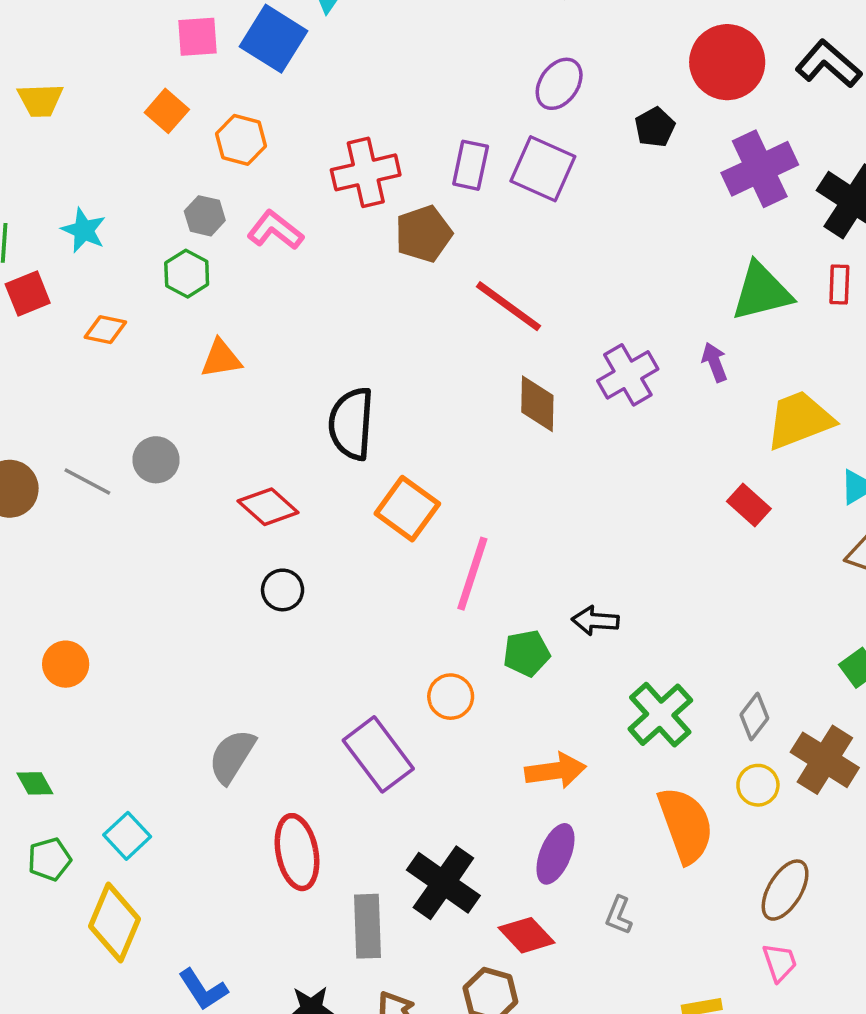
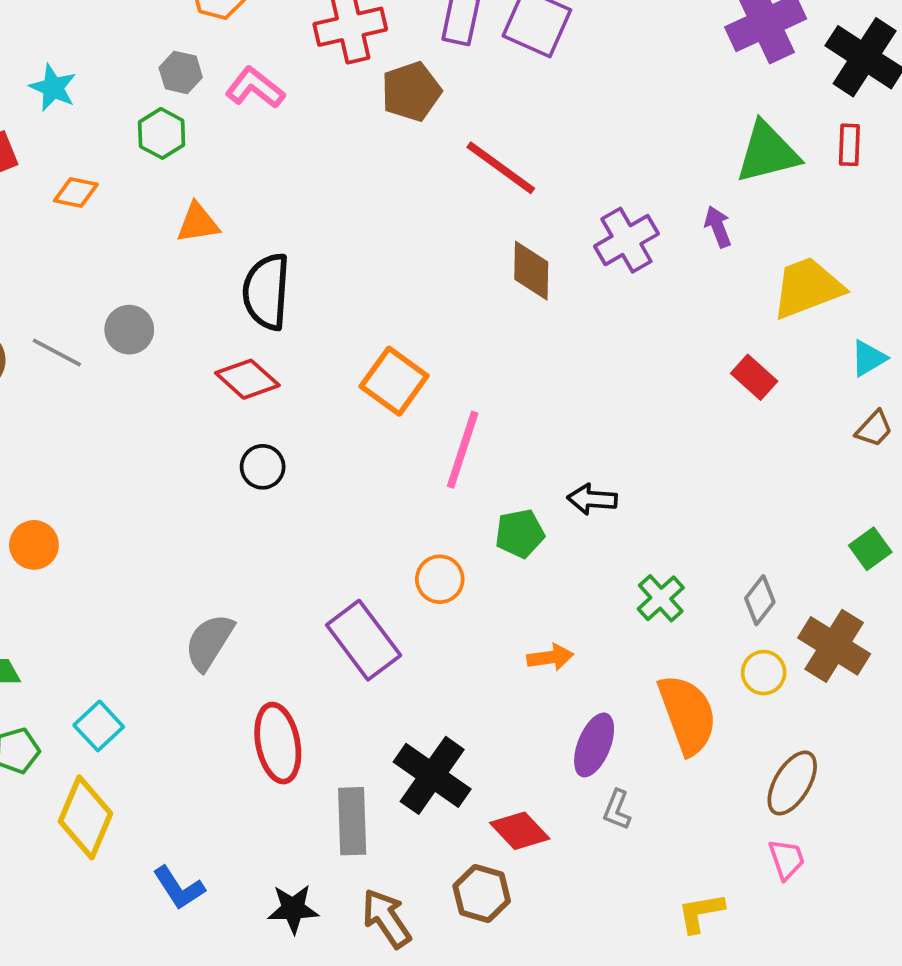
black semicircle: (351, 424) -> (266, 292), moved
green cross: (660, 715) -> (661, 598), size x0.7
orange arrow: (555, 771) -> (550, 657), size x0.7
purple ellipse: (555, 854) -> (594, 745), moved

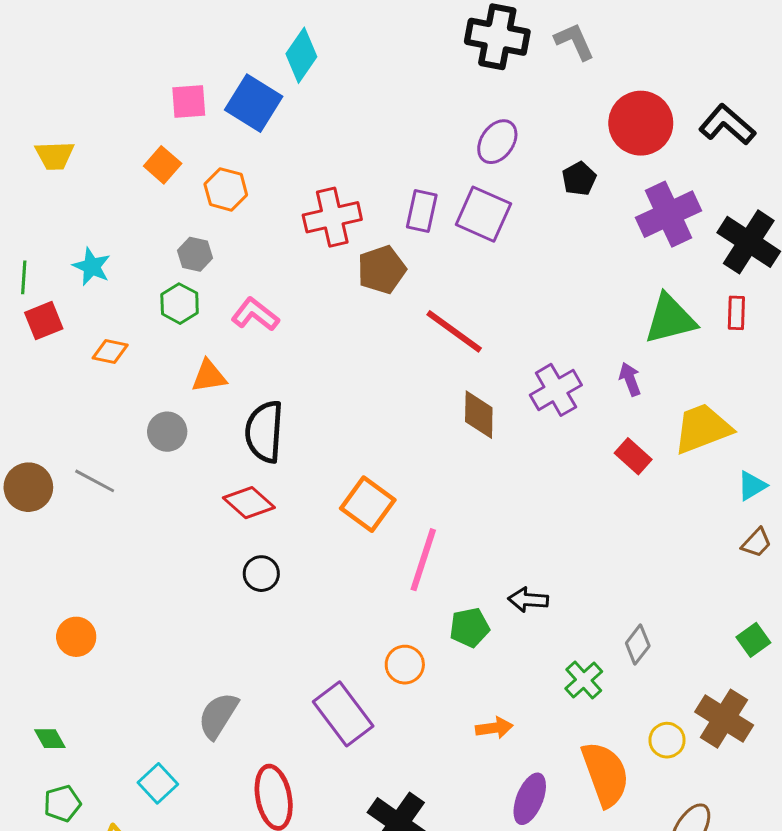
pink L-shape: (255, 88) -> (255, 314), moved
gray circle: (129, 330) -> (167, 432), moved
red rectangle: (754, 377) -> (633, 456), moved
gray diamond: (760, 600) -> (638, 645), moved
cyan square: (99, 726) -> (158, 783), moved

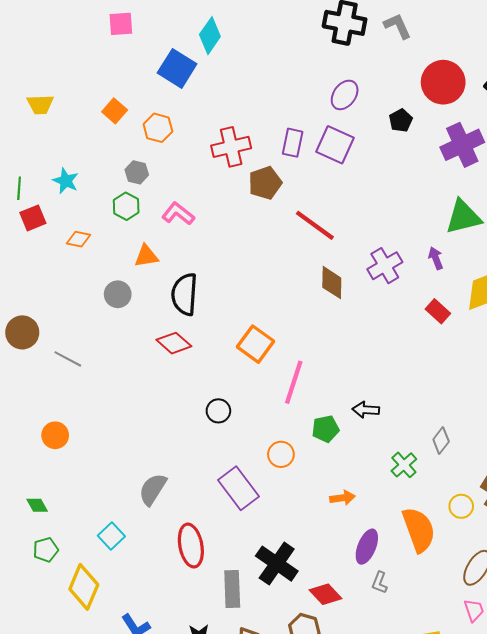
pink square: (189, 102) -> (121, 24), moved
gray line: (95, 481) -> (68, 359), moved
black circle: (261, 574) -> (218, 411), moved

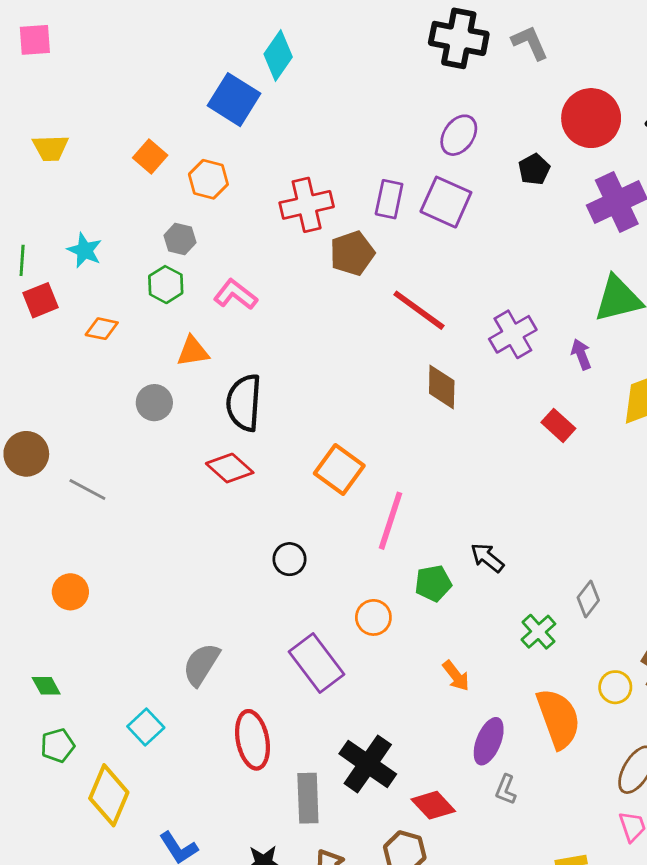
pink square: (121, 24) -> (35, 40), moved
purple cross: (385, 266) -> (513, 334), moved
red rectangle: (438, 311) -> (558, 425), moved
black arrow: (366, 410) -> (487, 558), turned 35
orange arrow: (342, 498) -> (456, 676), turned 60

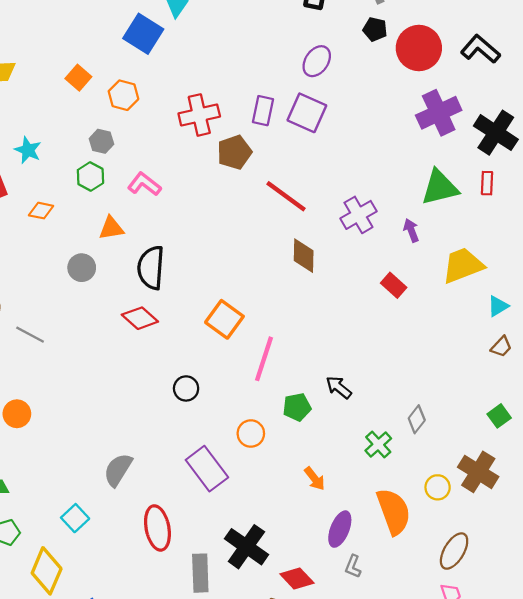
black pentagon: (534, 169) -> (375, 29), moved, turned -30

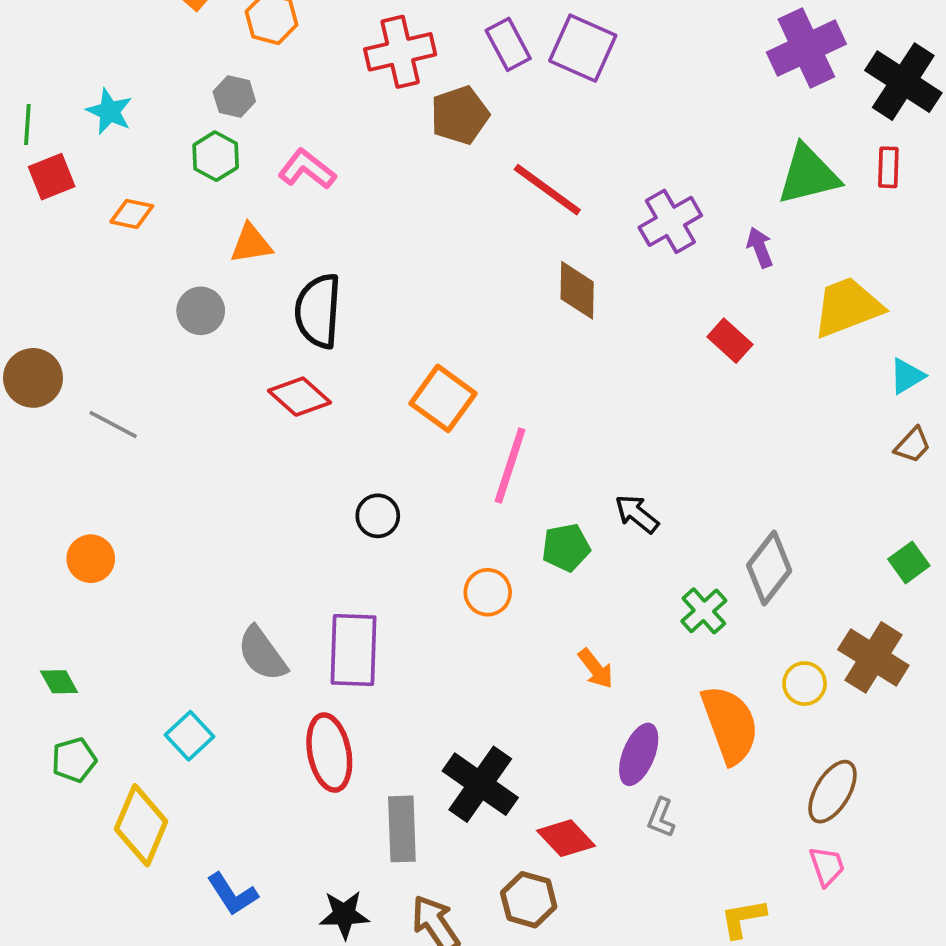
purple rectangle: (263, 111) -> (508, 44), turned -40
gray diamond: (417, 419) -> (769, 568), size x1.5
purple rectangle: (207, 469) -> (354, 650), moved, turned 39
gray semicircle: (118, 470) -> (262, 654), turned -68

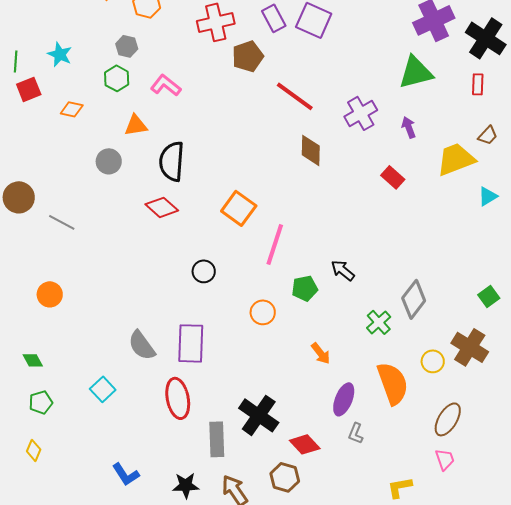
green triangle: (808, 175) -> (416, 72), moved
brown trapezoid: (913, 445) -> (488, 135), moved
yellow diamond: (141, 825) -> (34, 450), moved, size x0.5

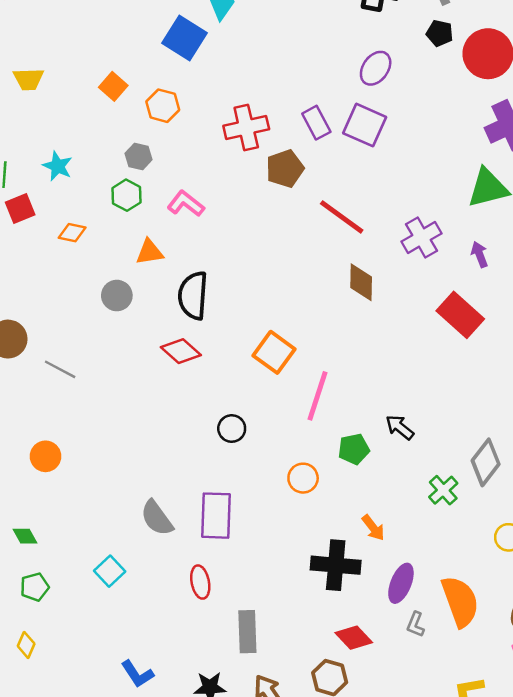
red rectangle: (393, 177) -> (460, 315), size x1.6
orange semicircle: (393, 383) -> (460, 601), moved
red ellipse: (178, 398) -> (200, 582), size x0.7
black cross: (259, 415) -> (336, 565), moved, turned -30

